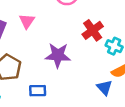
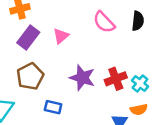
red cross: (93, 30) -> (116, 79), moved

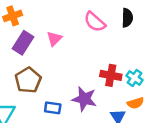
purple star: (82, 78) -> (84, 99), moved
red cross: (116, 79) -> (111, 75), turned 36

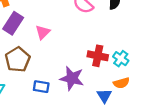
pink triangle: (54, 39) -> (43, 32), moved

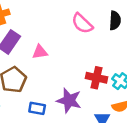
pink triangle: (43, 32) -> (40, 52), turned 35

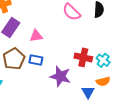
blue rectangle: (37, 108) -> (36, 60), moved

